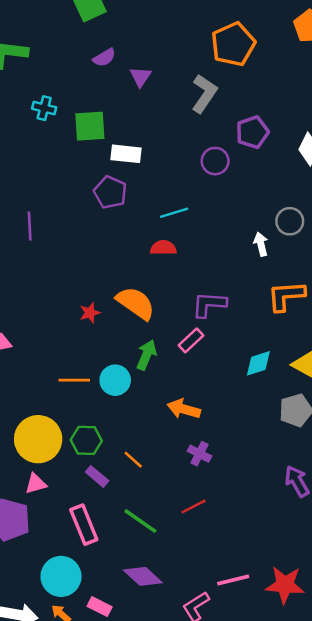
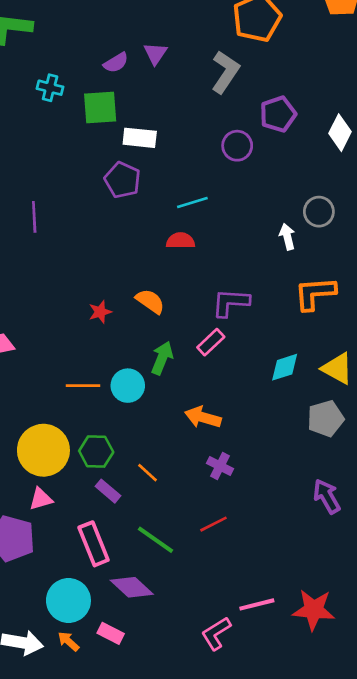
purple semicircle: (104, 57) -> (116, 63), moved
orange semicircle: (136, 303) -> (150, 301), size x0.7
purple diamond: (143, 576) -> (132, 587), moved

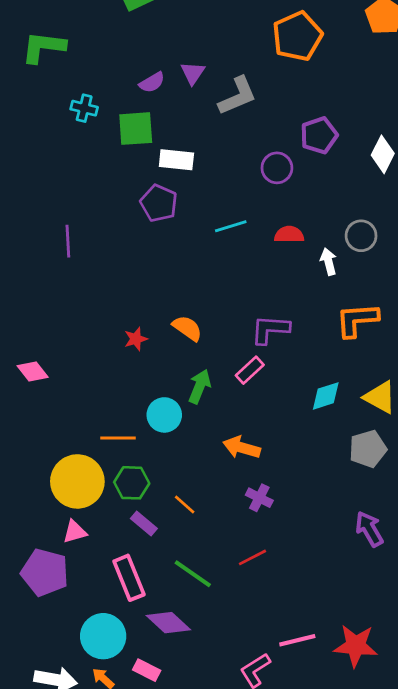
gray L-shape: (225, 72) -> (238, 96), moved, turned 33
red semicircle: (181, 241) -> (289, 234), moved
orange line: (83, 386) -> (118, 438), moved

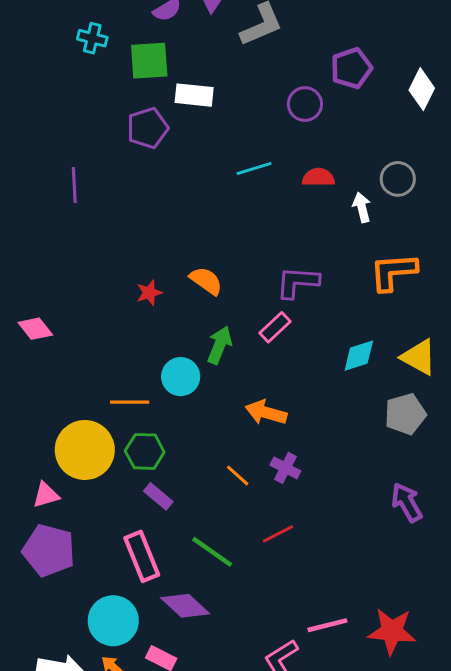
purple pentagon: (159, 203) -> (148, 128), moved, turned 30
orange line: (185, 505) -> (238, 475), moved
pink triangle: (75, 532) -> (46, 495), moved

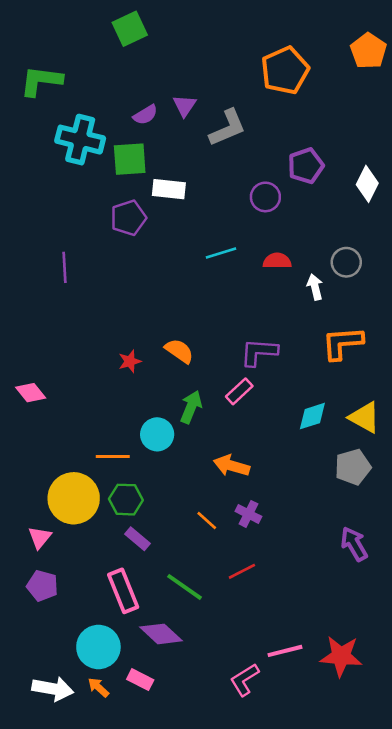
cyan cross: (92, 38) -> (80, 140), size x1.8
pink triangle: (46, 495) -> (40, 537), turned -35
purple pentagon: (49, 550) -> (42, 586), size x0.7

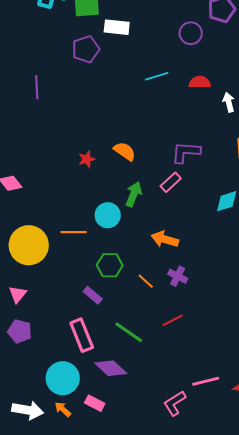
yellow circle: (74, 498) -> (29, 245), moved
green hexagon: (126, 500) -> (110, 265), moved

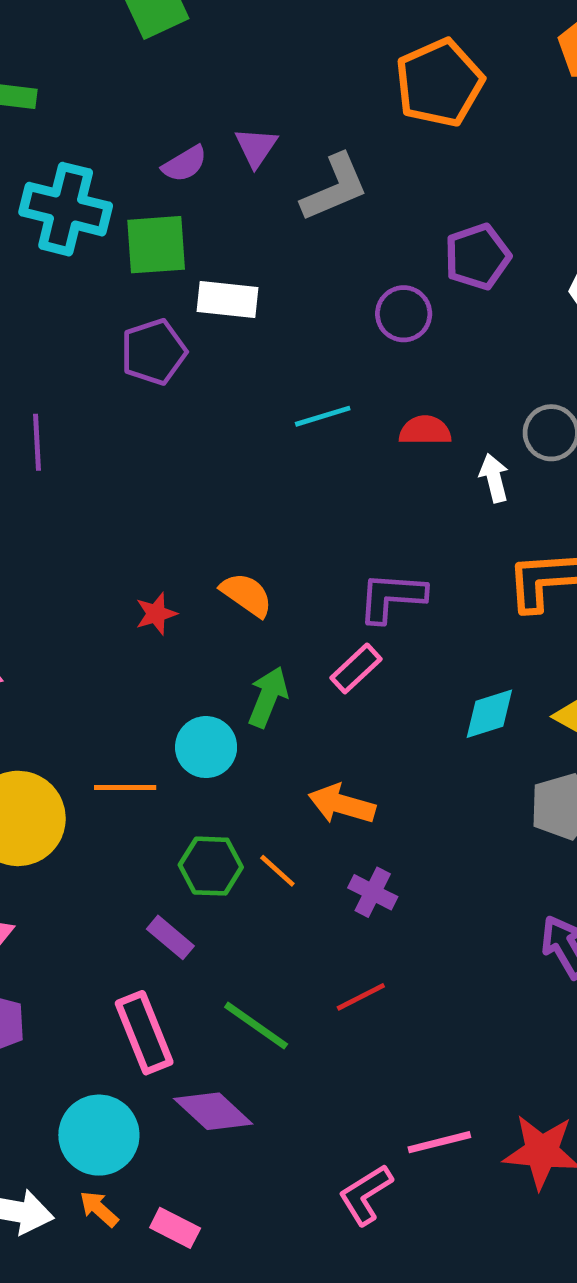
orange line: (146, 281) -> (277, 871), moved
pink rectangle: (95, 403) -> (175, 1228), moved

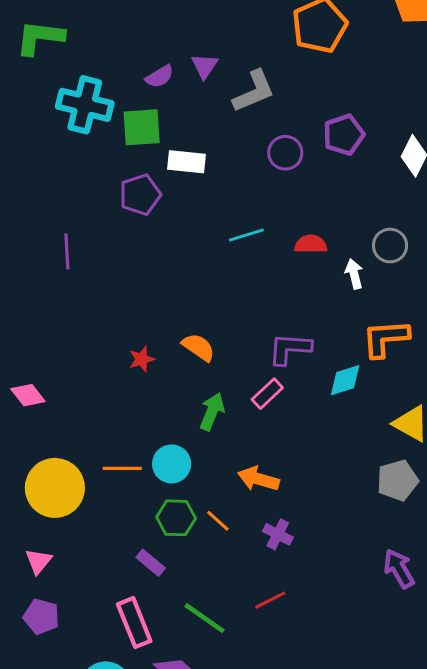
purple circle: (404, 314) -> (285, 153), moved
cyan diamond: (489, 714) -> (345, 380), moved
cyan circle: (206, 747) -> (172, 464), moved

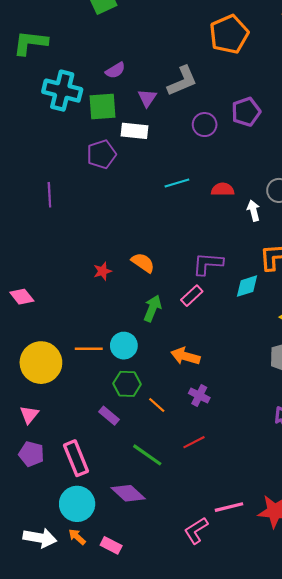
purple triangle: (204, 66) -> (147, 98), moved
orange line: (218, 521) -> (157, 405), moved
pink rectangle: (134, 623) -> (76, 458), moved

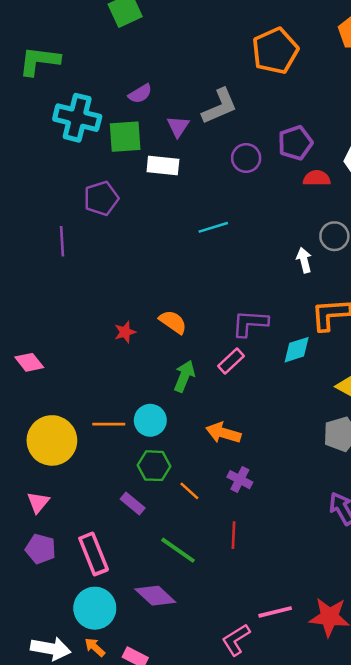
purple pentagon: (102, 154) -> (101, 198), moved
red semicircle: (223, 189) -> (317, 178), moved
red line: (194, 442) -> (234, 535), turned -60

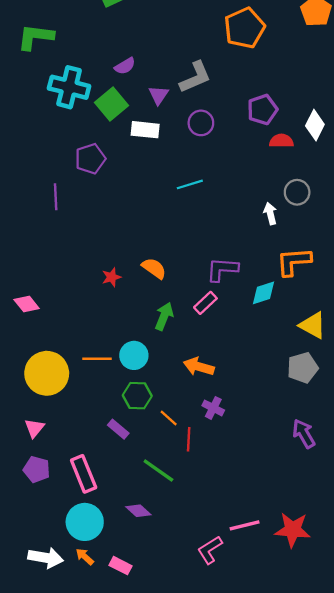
green square: (125, 137) -> (112, 104), turned -36
purple circle: (246, 158) -> (201, 123), moved
red line: (234, 535) -> (189, 439), moved
purple diamond: (155, 596) -> (138, 511), size x0.7

